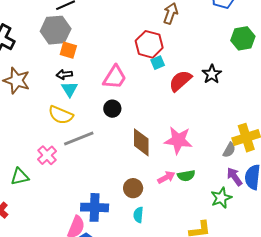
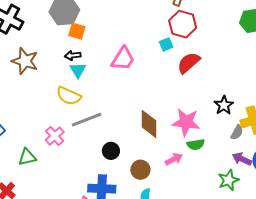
red hexagon: (149, 44) -> (183, 24), moved
black star: (212, 74) -> (224, 105), moved
black circle: (112, 109) -> (111, 151), moved
green semicircle: (186, 176) -> (196, 144), moved
purple arrow: (234, 177) -> (242, 159), turned -30

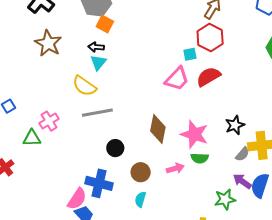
pink trapezoid: (123, 59) -> (177, 79), moved
pink cross: (55, 136) -> (49, 121), moved

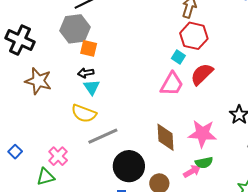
cyan square: (190, 54) -> (178, 57), turned -32
black circle: (115, 148) -> (129, 166), size x1.8
green semicircle: (200, 158) -> (204, 163), moved

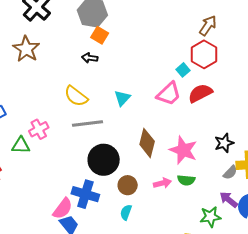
brown star: (38, 81) -> (26, 49), moved
cyan triangle: (92, 87) -> (122, 98), moved
green semicircle: (204, 163) -> (186, 180), moved

